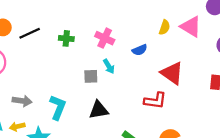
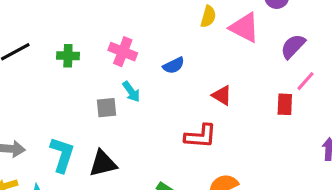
yellow semicircle: (164, 27) -> (208, 16), moved
red triangle: (172, 73) -> (222, 95), size x0.6
black triangle: (99, 110) -> (103, 163), moved

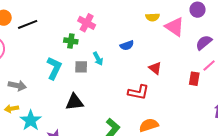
yellow semicircle: (208, 16) -> (153, 17), turned 64
pink cross: (123, 52) -> (87, 23), moved
green cross: (68, 56) -> (71, 41), moved
cyan L-shape: (62, 155) -> (54, 68), moved

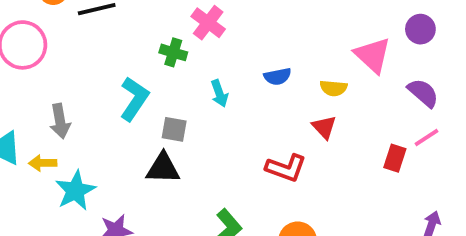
yellow semicircle: (153, 17) -> (334, 88), moved
purple semicircle: (204, 43) -> (423, 93), turned 72
gray square: (81, 67) -> (174, 129), moved
gray arrow: (17, 86) -> (60, 121), turned 60

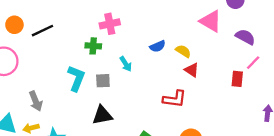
pink cross: (208, 23) -> (110, 24), turned -36
yellow semicircle: (334, 88) -> (183, 51), moved, turned -140
gray square: (174, 129) -> (103, 81), moved

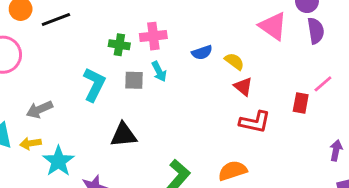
pink cross: (110, 24) -> (153, 36), moved
purple semicircle: (245, 37) -> (316, 31), moved, turned 48
gray square: (103, 81) -> (134, 80), moved
red L-shape: (175, 99) -> (255, 122), moved
gray arrow: (36, 101) -> (39, 109), turned 84

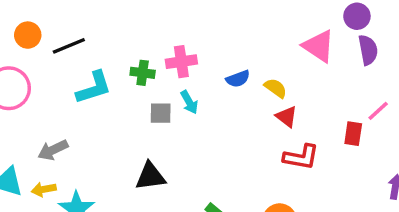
cyan L-shape: (94, 85) -> (94, 88), moved, turned 48

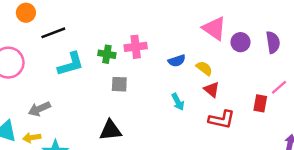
purple circle: (357, 16) -> (241, 42), moved
orange circle: (28, 35) -> (26, 13), moved
pink triangle: (319, 46) -> (214, 28), moved
cyan arrow: (189, 102) -> (178, 102), moved

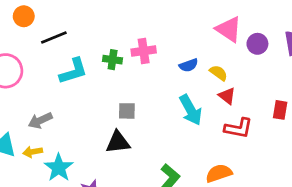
gray square: (119, 84) -> (127, 111), moved
cyan arrow: (178, 102) -> (191, 110), size x1.6

